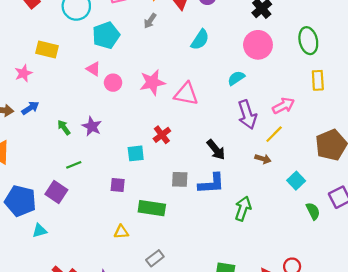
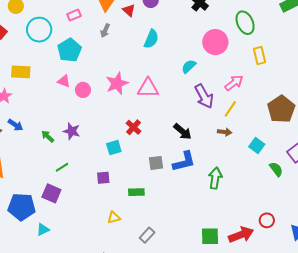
pink circle: (258, 45) -> (215, 42), moved
blue arrow: (30, 108) -> (15, 125), turned 77
green rectangle: (152, 208) -> (136, 192), size x0.7

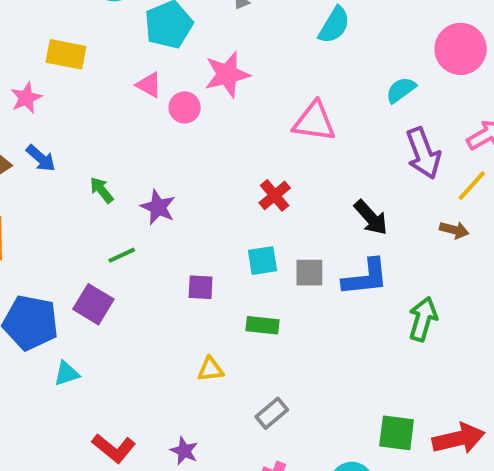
pink star: (117, 83) -> (227, 74), moved
purple star: (72, 131) -> (158, 207), moved
cyan square: (114, 148) -> (262, 261), moved

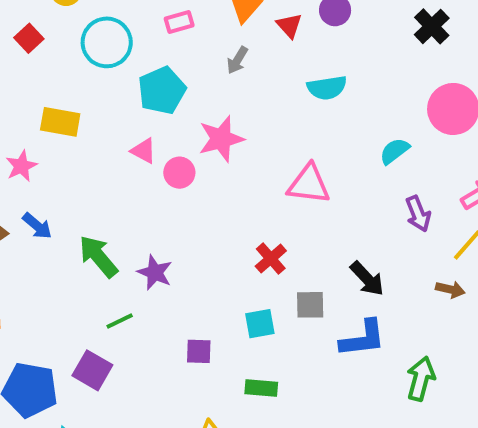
cyan semicircle: (334, 25) -> (327, 88), turned 51
purple arrow: (423, 153) -> (418, 214), size x0.7
green arrow: (102, 190) -> (98, 256), size x1.6
gray square: (309, 273) -> (310, 305), moved

